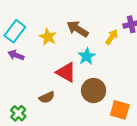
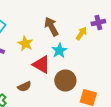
brown arrow: (78, 29) -> (51, 26), turned 30
yellow star: (48, 37) -> (25, 44), moved

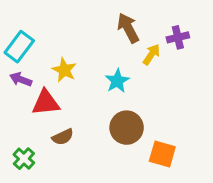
brown arrow: (51, 26) -> (128, 28), moved
red triangle: (41, 64) -> (46, 103), moved, turned -36

